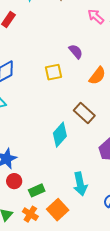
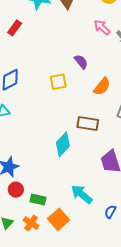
brown rectangle: (84, 113) -> (88, 123), turned -35
cyan arrow: (80, 184) -> (82, 194), turned 140
green rectangle: (37, 190) -> (38, 200), turned 35

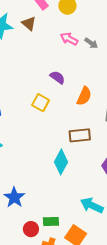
yellow square: (58, 82) -> (41, 103), turned -36
red circle: (16, 190) -> (31, 229), moved

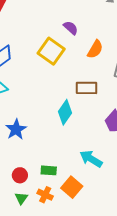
yellow square: (41, 103) -> (51, 51), size x1.5
blue star: (14, 197) -> (16, 129), moved
red circle: (31, 229) -> (20, 175), moved

